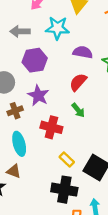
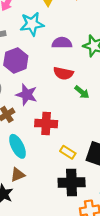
red semicircle: (78, 82) -> (63, 73), turned -108
green arrow: (78, 110) -> (82, 92), moved
brown triangle: (14, 171) -> (18, 175), turned -32

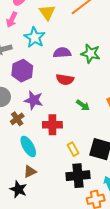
cyan star: (32, 24) -> (35, 37), turned -30
green arrow: (82, 92) -> (83, 105), moved
yellow rectangle: (68, 152) -> (73, 149), turned 32

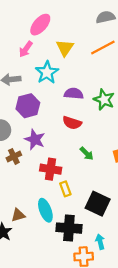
cyan ellipse: (28, 146) -> (45, 210), moved
yellow rectangle: (73, 149) -> (65, 189), moved

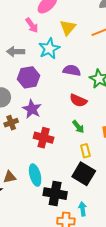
pink arrow: (26, 49) -> (32, 25), turned -77
red semicircle: (72, 123) -> (78, 100), moved
yellow rectangle: (65, 189) -> (85, 151), moved

